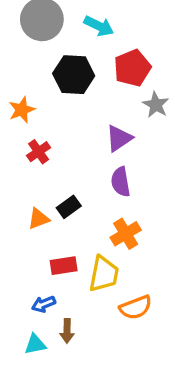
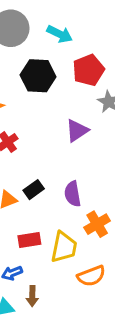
purple semicircle: (121, 182) -> (73, 194), moved
orange cross: (126, 234) -> (97, 224), moved

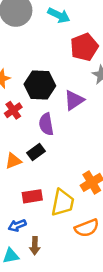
black hexagon: (38, 76) -> (40, 85), moved
purple semicircle: (73, 194) -> (46, 124), moved

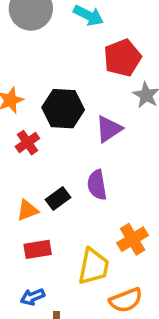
purple semicircle: (46, 124) -> (97, 185), moved
red rectangle: (32, 196) -> (38, 249), moved

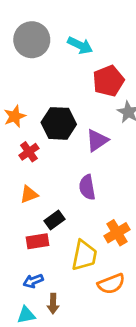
black rectangle: (58, 198) -> (54, 220), moved
orange triangle: (27, 210) -> (29, 194), moved

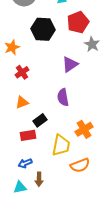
black hexagon: (59, 123) -> (43, 29), moved

